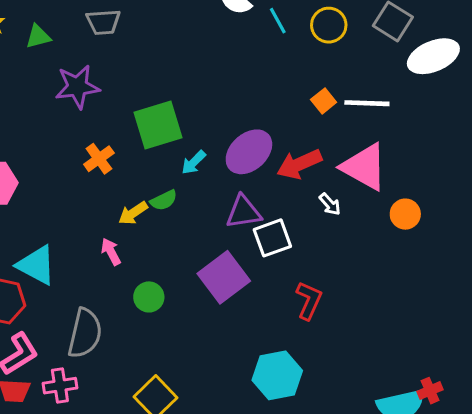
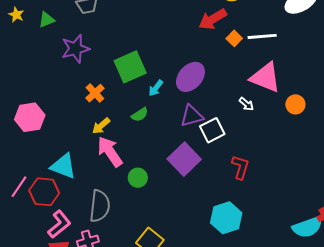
red arrow: (299, 164) -> (213, 19), moved
yellow arrow: (133, 213) -> (101, 126), moved
pink arrow: (111, 252) -> (110, 152), size x1.8

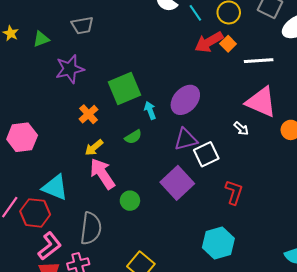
orange square: (234, 38) -> (228, 44), moved
cyan arrow: (156, 88) -> (150, 110), turned 120

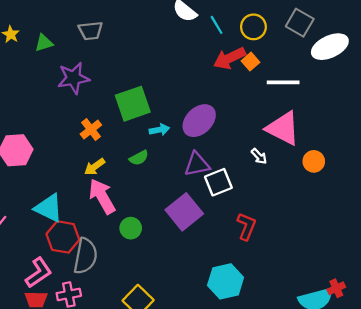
cyan arrow: (150, 110) -> (159, 130), turned 96
red hexagon: (35, 213) -> (63, 237), moved

